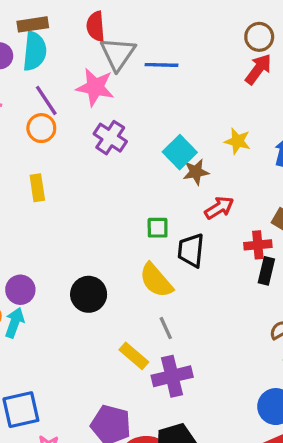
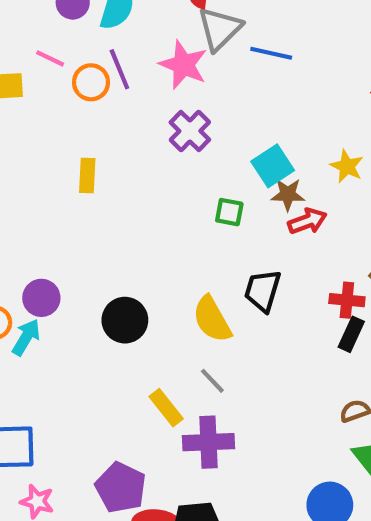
orange circle: (41, 128) -> (91, 82), moved
red arrow: (219, 208) -> (307, 221), moved
green square: (158, 228) -> (229, 212), moved
gray line: (166, 328) -> (212, 381), turned -30

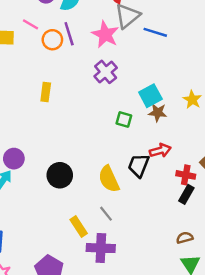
red arrow: (307, 221) -> (160, 150), moved

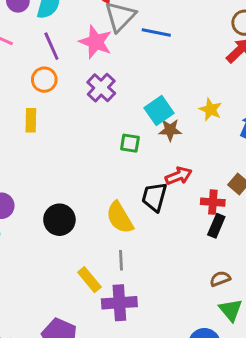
orange circle: (52, 40) -> (44, 80), moved
gray line: (106, 214) -> (121, 260), turned 42

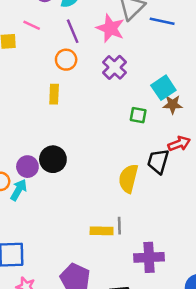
yellow semicircle: (120, 218) -> (128, 178), turned 44
black circle: (59, 220) -> (53, 159), moved
gray line: (121, 260) -> (119, 226), moved
yellow rectangle: (89, 280) -> (102, 231), turned -50
purple cross: (119, 303) -> (149, 257), moved

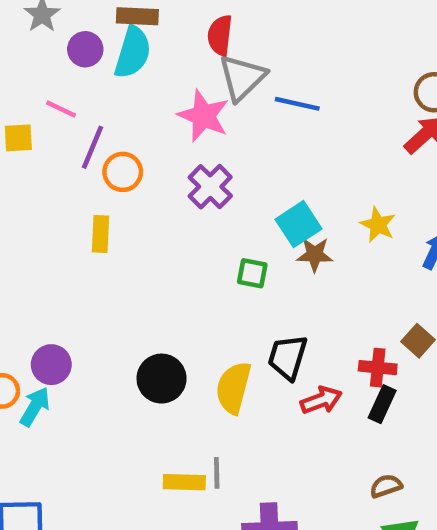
purple line: (73, 31) -> (93, 147), moved, turned 45
red arrow: (179, 144) -> (321, 400), moved
black circle: (53, 159) -> (162, 379), moved

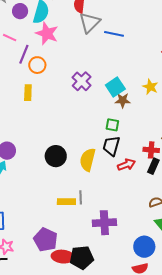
pink star: (203, 116) -> (47, 33), moved
purple cross: (210, 187) -> (82, 81), moved
green square: (252, 273) -> (112, 125), moved

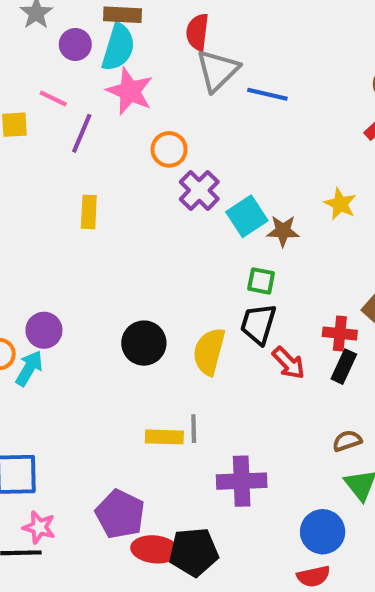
orange circle: (37, 65) -> (169, 149), moved
cyan square: (115, 87) -> (247, 216), moved
red arrow: (126, 165) -> (289, 363), turned 66

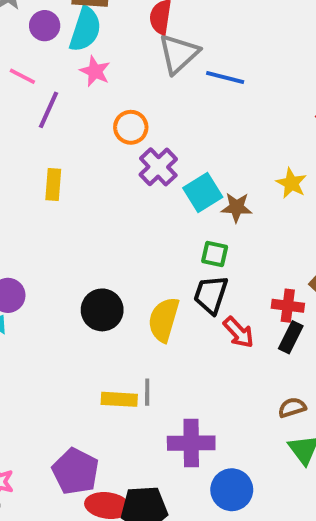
pink star: (130, 91) -> (95, 71), size x0.7
blue circle: (323, 532) -> (232, 490), moved

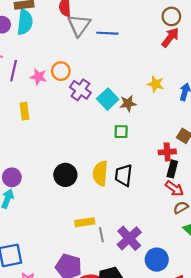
pink star: (95, 71) -> (38, 77), moved
black trapezoid: (211, 295) -> (124, 175), moved
red arrow: (239, 332) -> (174, 188), moved
gray line: (147, 392) -> (101, 235), moved
purple cross: (191, 443) -> (129, 238), turned -30

